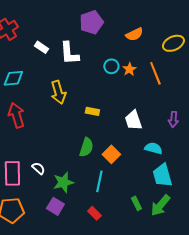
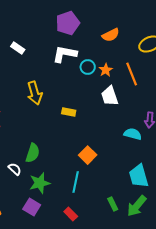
white L-shape: (69, 53) -> (65, 54), moved, turned 105
white trapezoid: (133, 120) -> (110, 96), moved
green semicircle: (86, 147) -> (33, 153), moved
cyan semicircle: (153, 148) -> (133, 134), moved

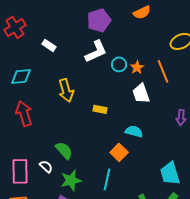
orange semicircle: (111, 35) -> (142, 12), moved
white L-shape: (65, 54) -> (96, 51), turned 145
cyan semicircle: (133, 134) -> (134, 131), moved
green semicircle: (33, 153) -> (64, 150), turned -60

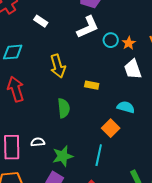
green semicircle: (64, 150) -> (64, 108), moved, turned 36
white semicircle: (46, 166) -> (38, 142), turned -48

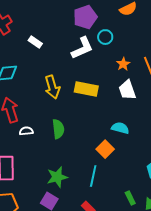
cyan circle: (111, 40) -> (105, 37), moved
yellow rectangle: (92, 85) -> (86, 89), moved, size x1.6
white semicircle: (38, 142) -> (26, 131), moved

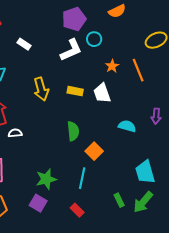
yellow rectangle: (86, 89) -> (75, 91), size x0.7
white trapezoid: (127, 90) -> (102, 93), moved
cyan semicircle: (120, 128) -> (127, 126), moved
green semicircle: (58, 129) -> (73, 131), moved

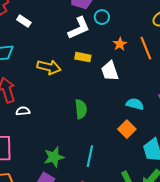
white rectangle: (24, 44) -> (24, 21), moved
yellow arrow: (41, 89) -> (49, 67), turned -60
yellow rectangle: (75, 91) -> (83, 57), moved
orange square: (94, 151) -> (127, 129), moved

